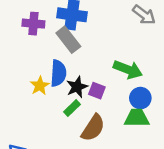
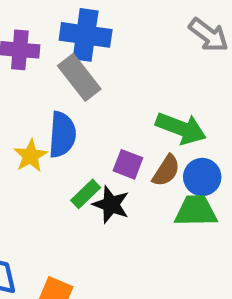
black star: (77, 87) -> (111, 205), moved, turned -30
brown semicircle: (93, 128) -> (166, 171), moved, size x0.7

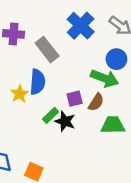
blue cross: (86, 35) -> (81, 26), moved, turned 36
purple square: (128, 164) -> (75, 99), turned -35
blue circle: (202, 177) -> (116, 59), moved

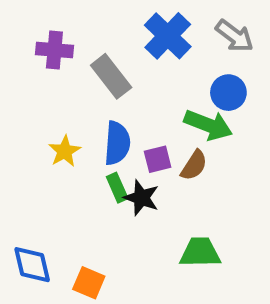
blue semicircle: (37, 82) -> (117, 143), moved
green rectangle: (51, 115) -> (117, 188), turned -70
green trapezoid: (113, 125) -> (200, 252), moved

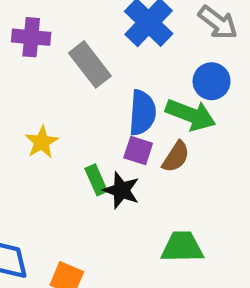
blue semicircle: (117, 143) -> (142, 113), moved
purple square: (158, 159) -> (138, 150), turned 32

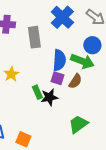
gray rectangle: (90, 64) -> (34, 37), turned 30
black star: (121, 190) -> (49, 97), turned -30
green trapezoid: (182, 247) -> (78, 124), turned -35

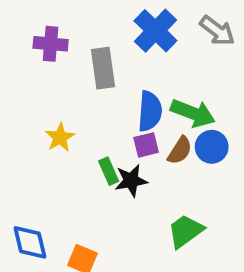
blue circle: (92, 45) -> (212, 147), moved
purple square: (57, 78) -> (146, 145), turned -32

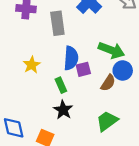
blue semicircle: (150, 111) -> (71, 58), moved
brown semicircle: (180, 151) -> (108, 83), moved
black star: (131, 181) -> (63, 110), moved, turned -30

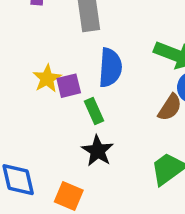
purple square: (83, 69) -> (69, 86), moved

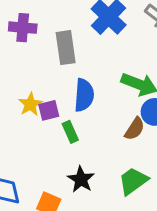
black star: (98, 151) -> (81, 179), moved

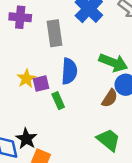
black star: (81, 179) -> (26, 139), moved
green trapezoid: (133, 181) -> (108, 140), turned 75

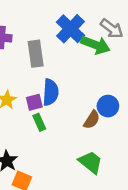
green arrow: (113, 63) -> (95, 45), moved
purple square: (41, 83) -> (34, 102), moved

